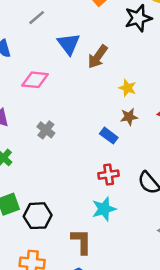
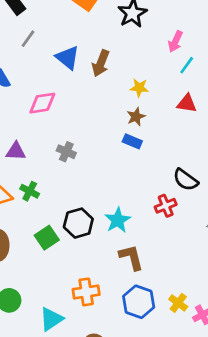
brown star: (129, 117) -> (136, 117), moved
red cross: (109, 175) -> (166, 206), moved
cyan star: (104, 209) -> (118, 220), moved
black hexagon: (38, 216) -> (78, 223), moved

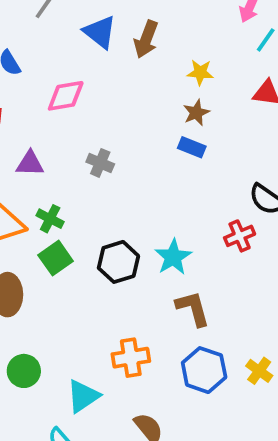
green square: (47, 238) -> (56, 258), moved

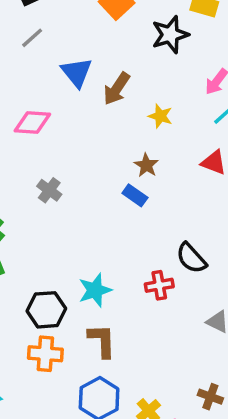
yellow star: (200, 72) -> (160, 116), moved
brown star: (196, 113) -> (146, 165), turned -30
black hexagon: (118, 262) -> (46, 310), moved
orange cross: (131, 358) -> (45, 354), moved

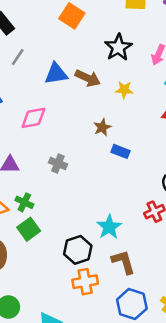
black star: (170, 35) -> (118, 47), moved
blue triangle: (77, 72) -> (56, 74), turned -45
brown arrow: (117, 89) -> (88, 78), turned -85
brown star: (146, 165) -> (102, 127), moved, turned 30

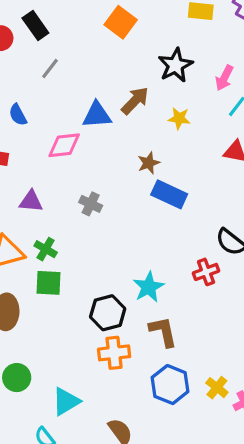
blue triangle: (56, 74) -> (97, 115), moved
brown arrow: (88, 78) -> (135, 101), turned -75
blue rectangle: (121, 151) -> (169, 194), size x1.5
green square: (29, 229) -> (49, 283), turned 35

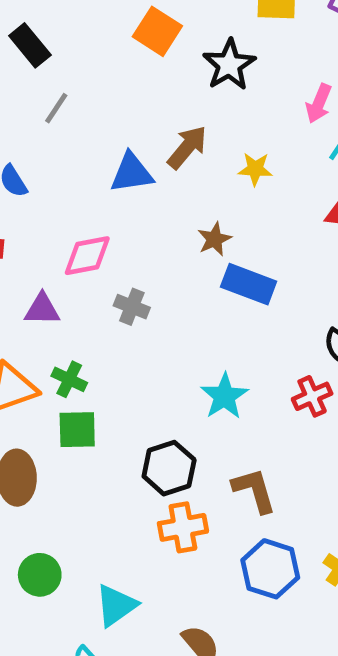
black star: (176, 65) -> (229, 65), moved
pink diamond: (64, 145) -> (87, 256), moved
cyan star: (149, 287) -> (224, 396), moved

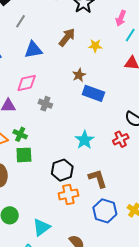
gray line: (56, 108) -> (20, 21), moved
blue triangle: (132, 173) -> (33, 50), moved

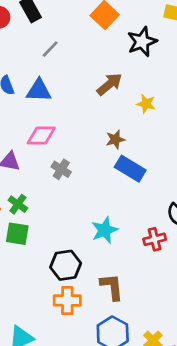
blue triangle: (33, 50) -> (39, 90), moved

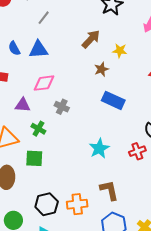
brown star: (115, 139) -> (101, 69), moved
green cross: (18, 204) -> (38, 129), moved
black hexagon: (66, 265) -> (47, 204), moved

